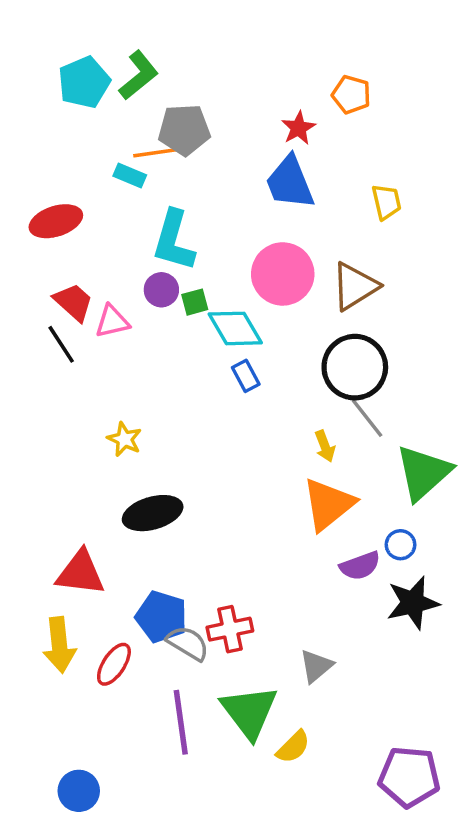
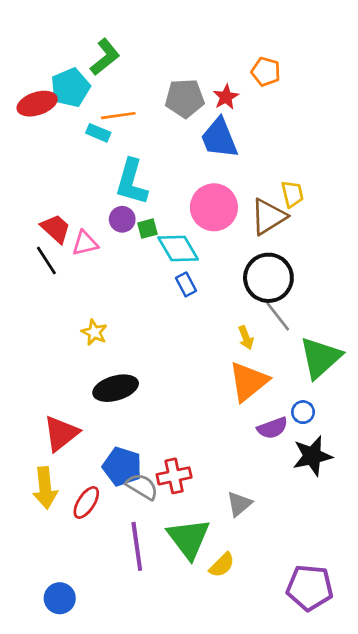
cyan pentagon: (84, 82) -> (70, 88), moved
gray pentagon: (184, 130) -> (185, 98), moved
yellow trapezoid: (386, 202) -> (292, 194), moved
red ellipse: (56, 221) -> (37, 104), moved
red triangle: (81, 573) -> (61, 433), turned -45

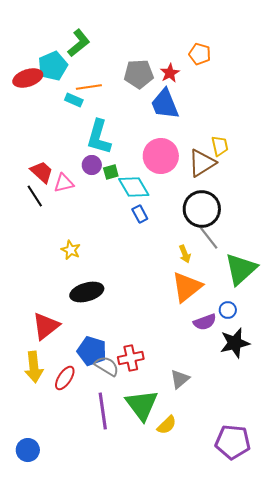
blue circle: (60, 598) -> (28, 450), moved

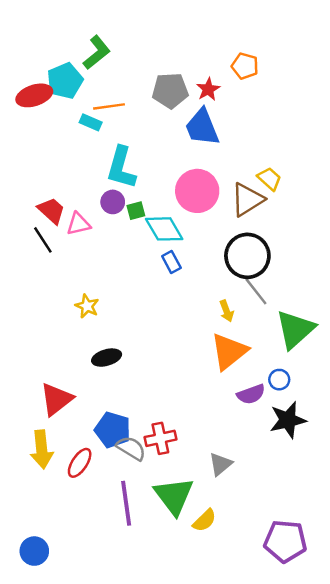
yellow trapezoid: (220, 146) -> (269, 179), turned -35
black ellipse: (87, 292) -> (107, 358), size x0.7

